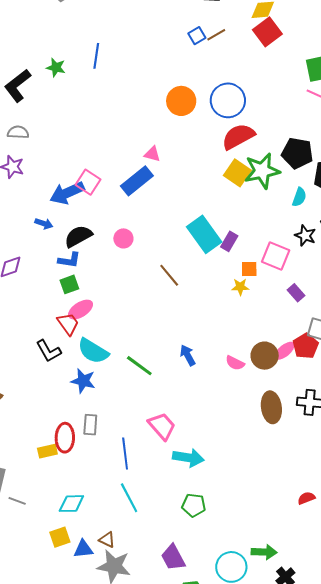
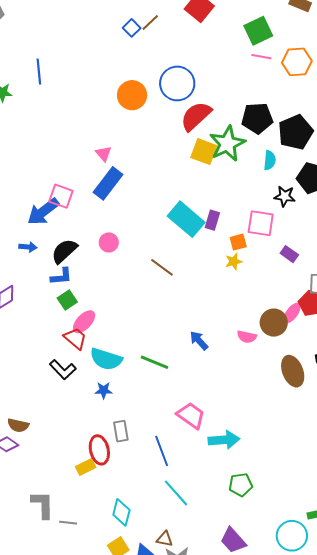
pink triangle: (152, 154) -> (104, 154), moved, turned 48
blue star: (83, 381) -> (104, 390), size x0.7
cyan diamond: (71, 504) -> (121, 512), turned -60

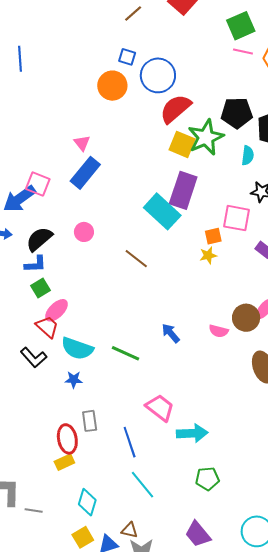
blue square: (132, 28) -> (127, 57), moved, turned -30
purple rectangle: (212, 220) -> (183, 190), moved, size x1.8
yellow rectangle: (86, 467) -> (64, 462), moved

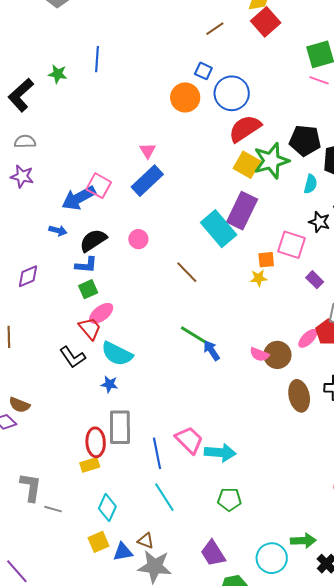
brown circle: (246, 318) -> (277, 355), moved
green line: (126, 353) -> (194, 335), moved
pink trapezoid: (160, 408) -> (189, 440), moved
gray rectangle: (90, 421) -> (120, 427), size x1.6

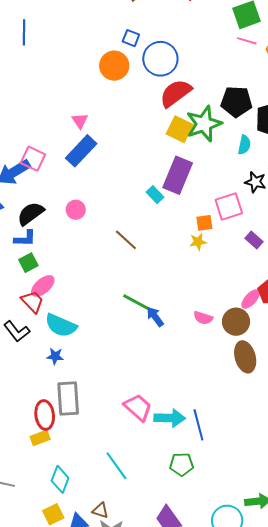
cyan rectangle: (219, 229) -> (155, 195), size x0.5
pink square: (291, 245) -> (229, 206), turned -32
brown circle: (277, 355) -> (236, 322), moved
blue line: (157, 453) -> (198, 425), moved

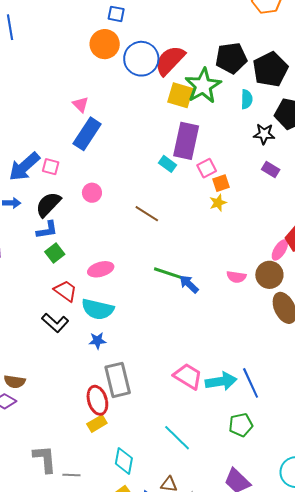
blue circle: (160, 59) -> (141, 59), moved
pink square: (33, 159) -> (51, 167), moved, size x0.7
pink square: (229, 206) -> (207, 168), moved, size x0.7
purple rectangle: (254, 240) -> (271, 169), moved
pink ellipse: (43, 286) -> (101, 269), moved, turned 35

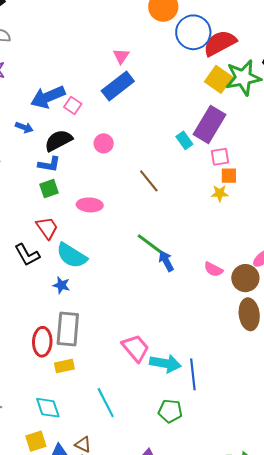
pink ellipse: (101, 269) -> (90, 205), moved
yellow rectangle: (97, 424) -> (64, 366), moved
cyan diamond: (124, 461) -> (48, 408), turned -48

